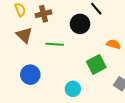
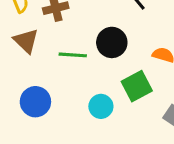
black circle: (80, 24) -> (112, 42), moved
cyan circle: (73, 89) -> (101, 106), moved

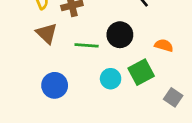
cyan circle: (101, 106) -> (111, 79), moved

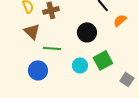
green line: (87, 45) -> (52, 48), moved
orange semicircle: (164, 45) -> (120, 20), moved, turned -56

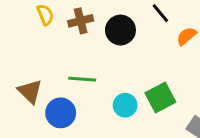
brown triangle: (32, 31) -> (30, 91), moved
black circle: (87, 32) -> (120, 30), moved

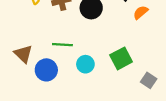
cyan circle: (125, 105) -> (85, 64), moved

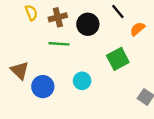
green line: (62, 45) -> (59, 44), moved
green square: (121, 58) -> (118, 59), moved

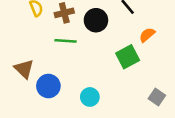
orange semicircle: (137, 29) -> (147, 35), moved
cyan circle: (82, 81) -> (90, 97), moved

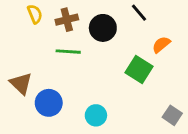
green square: (128, 57) -> (139, 70), turned -30

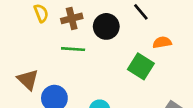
orange semicircle: (161, 45) -> (162, 42), turned 30

